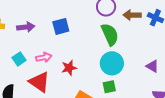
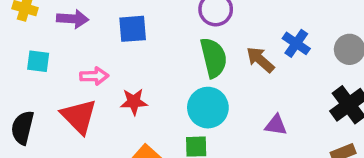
brown arrow: (132, 15) -> (260, 60), moved, turned 30
cyan square: (19, 59) -> (38, 61), moved, turned 32
purple triangle: (152, 66) -> (276, 125), turned -32

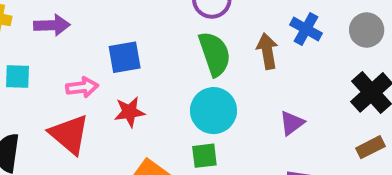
blue square: (133, 29) -> (125, 57), moved
brown arrow: (260, 60) -> (267, 51), turned 44
purple triangle: (276, 125) -> (292, 123), turned -40

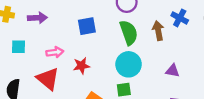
blue square: (125, 57) -> (87, 26), moved
purple triangle: (292, 123) -> (173, 71), turned 48

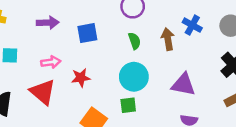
purple arrow: (37, 18) -> (48, 23), moved
green semicircle: (129, 33) -> (134, 41), size x0.6
purple triangle: (173, 71) -> (183, 85), size x1.5

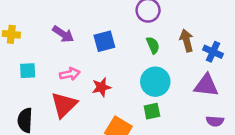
purple arrow: (48, 23) -> (63, 34), turned 40
blue cross: (192, 25) -> (213, 52), moved
red triangle: (43, 92) -> (64, 105), turned 40

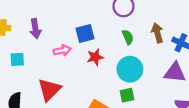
purple arrow: (63, 34) -> (35, 29), moved, turned 48
pink arrow: (70, 74) -> (62, 50), moved
red star: (101, 87) -> (95, 57), moved

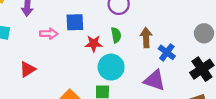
red star: (95, 57) -> (94, 44), moved
red triangle: (49, 90) -> (28, 69), size x0.7

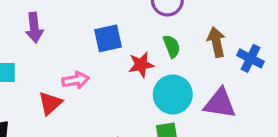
pink arrow: (49, 34) -> (76, 80), moved
red triangle: (28, 69) -> (50, 103), moved
purple triangle: (154, 80) -> (220, 103), moved

